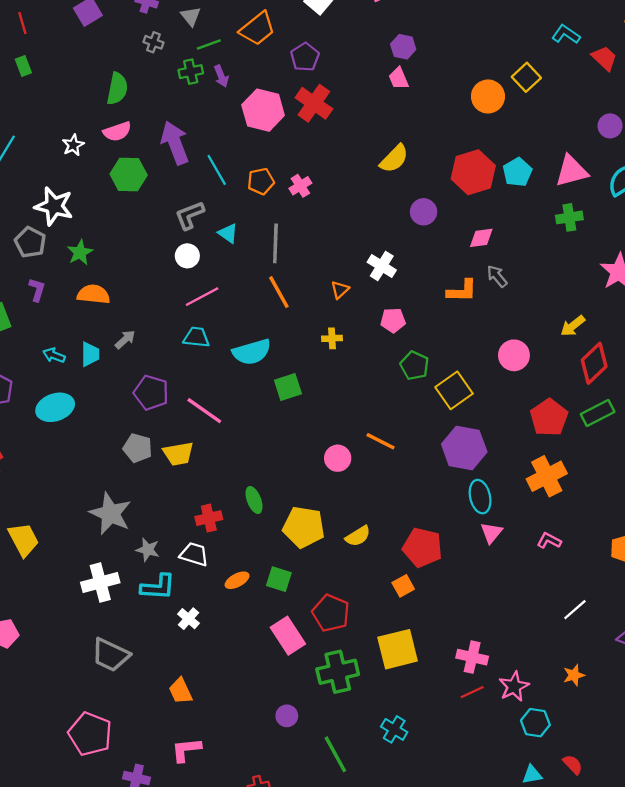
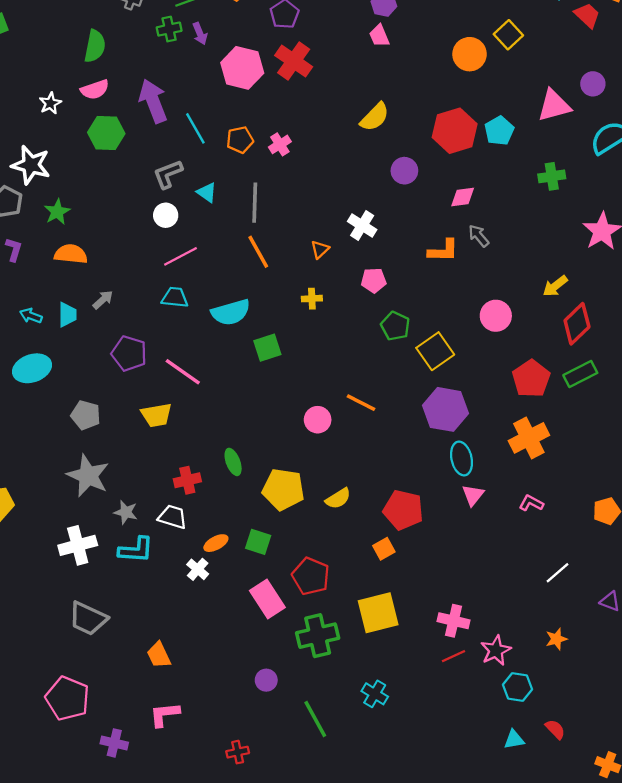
pink triangle: (572, 171) -> (554, 106), moved
gray pentagon: (138, 448) -> (86, 415), moved
white cross: (188, 619) -> (198, 569), moved

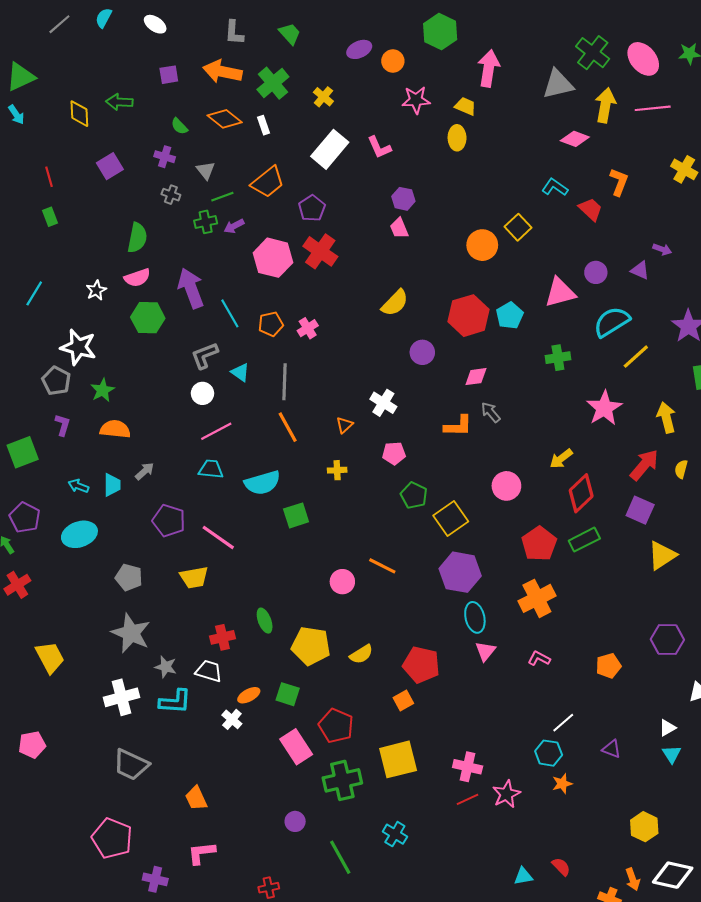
purple arrow: (200, 34) -> (234, 226), turned 84
cyan hexagon: (517, 687) -> (549, 753), moved

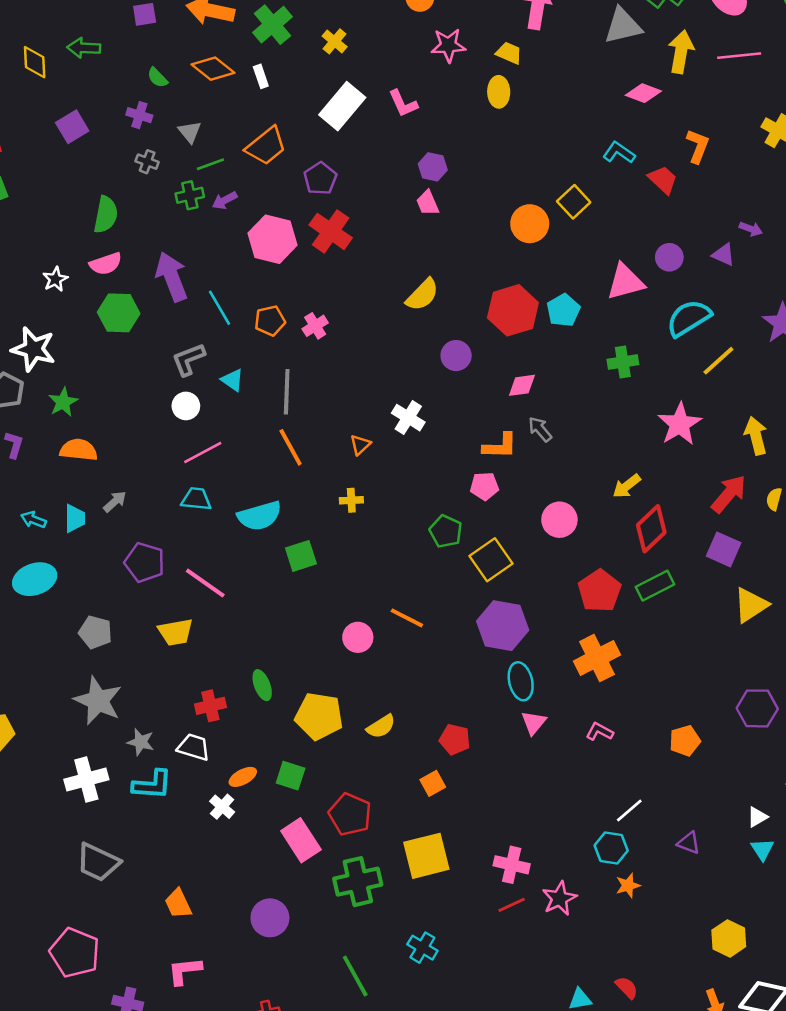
pink pentagon: (394, 453) -> (484, 486), moved
red pentagon: (421, 665) -> (455, 739), size x0.7
purple circle: (295, 821) -> (270, 918), moved, size x1.5

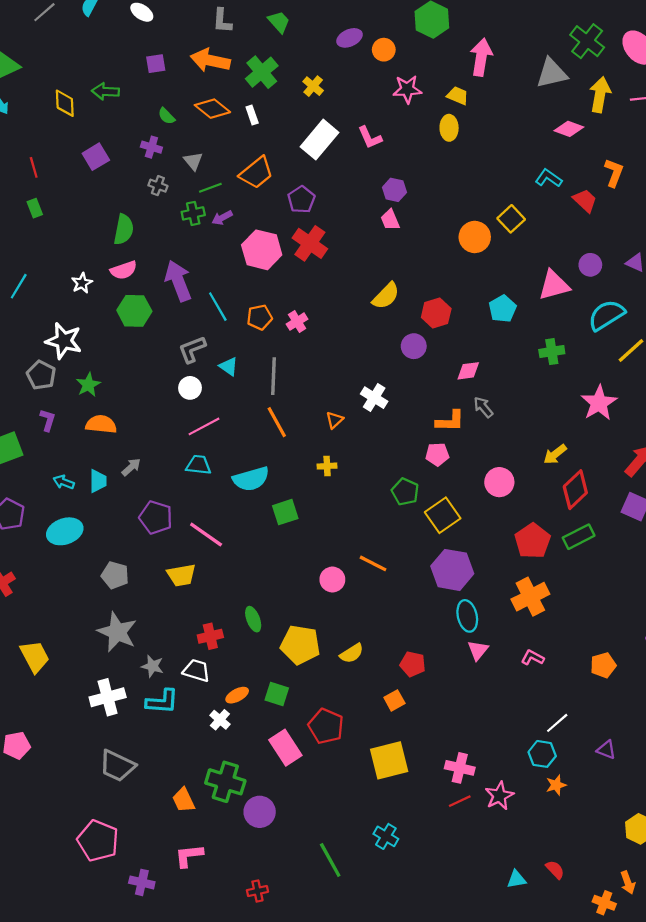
red hexagon: (513, 310) -> (436, 313), moved, size x0.7
green cross: (358, 882) -> (225, 782), moved, turned 30

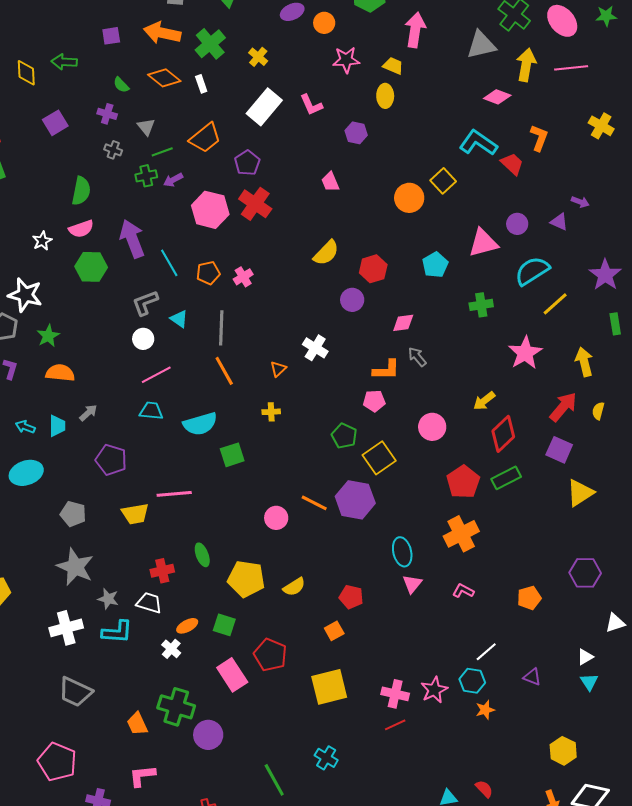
cyan L-shape: (549, 178) -> (478, 143), size x1.5
purple hexagon: (394, 190) -> (356, 133), moved
pink line: (206, 535) -> (174, 494), moved, turned -40
purple hexagon: (452, 570) -> (355, 500), moved
pink star: (499, 796) -> (434, 690), moved

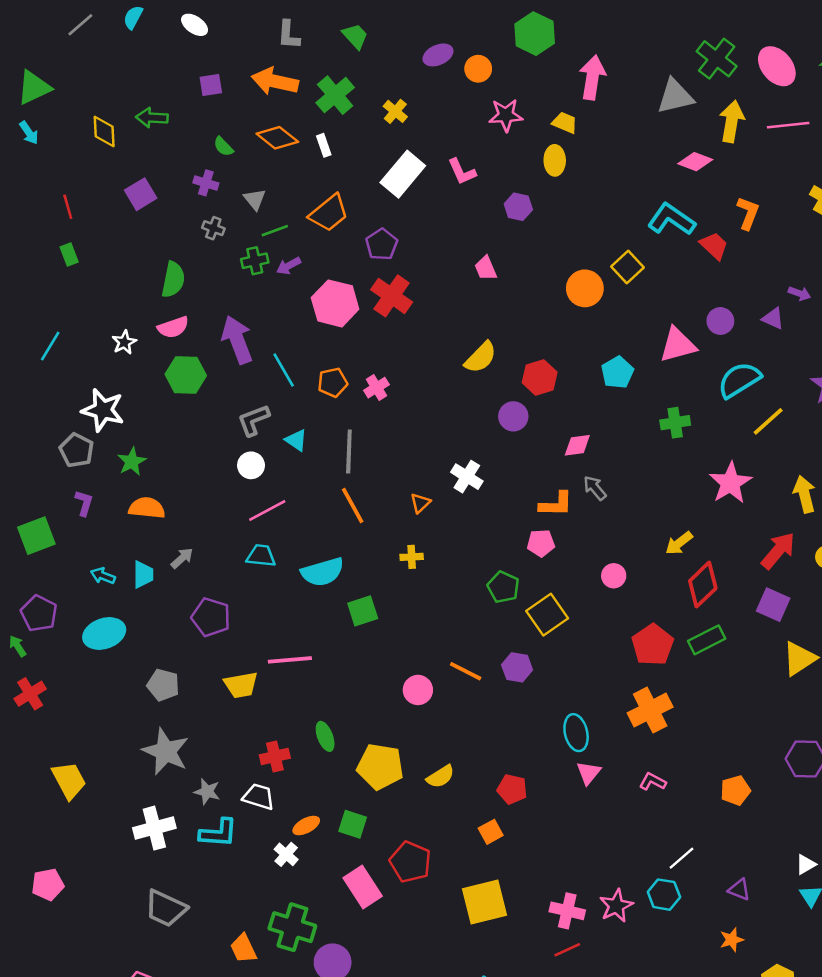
pink circle: (432, 427) -> (614, 576), size x0.7
purple hexagon: (355, 500) -> (517, 667), size x0.6
orange star: (485, 710) -> (732, 940), moved

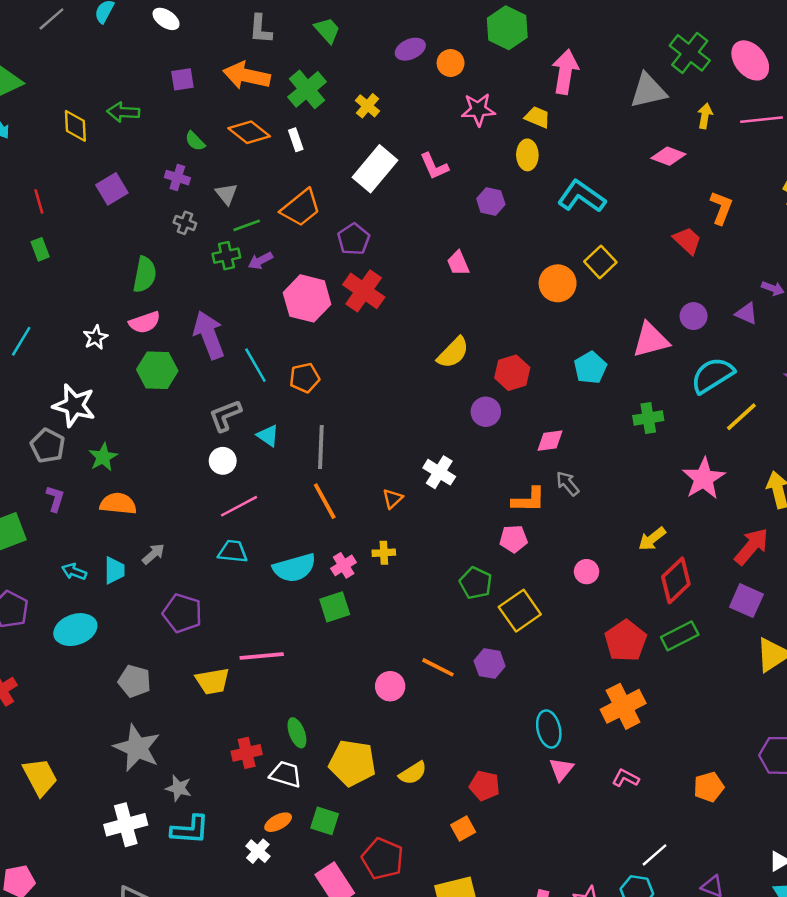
yellow arrow: (732, 121) -> (705, 116), size x0.6
cyan L-shape: (671, 219) -> (581, 196), moved
pink cross: (377, 388) -> (344, 565), moved
white trapezoid: (259, 797) -> (286, 774), moved

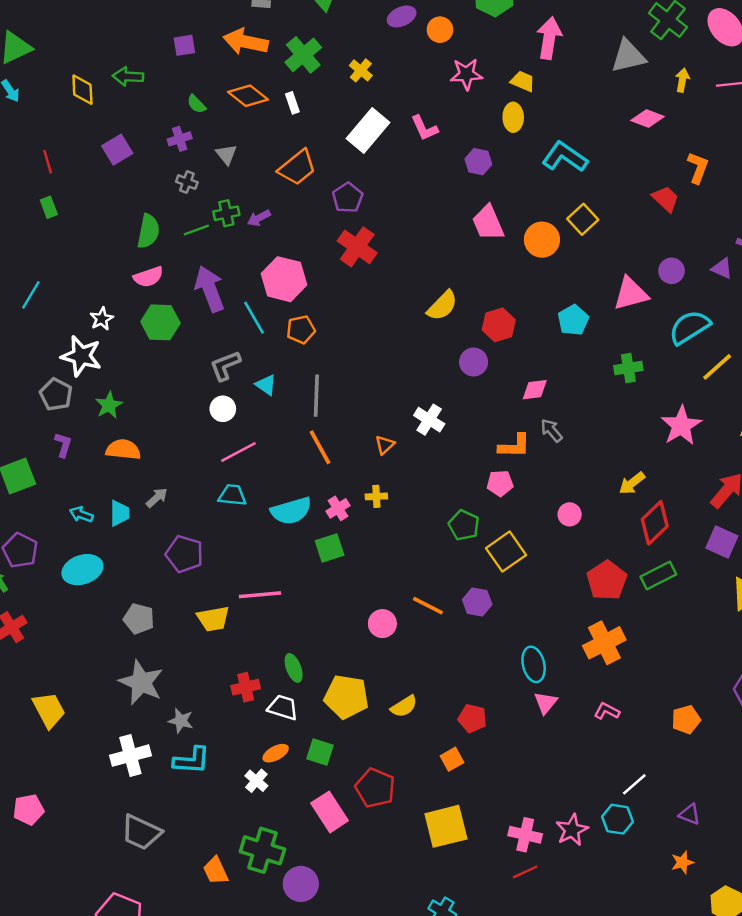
purple cross: (177, 178) -> (180, 139), turned -35
green line: (247, 225) -> (196, 230), moved
pink trapezoid: (458, 263) -> (488, 223), moved, size x1.5
pink hexagon: (307, 298) -> (284, 279), moved
white star: (96, 337) -> (102, 319), moved

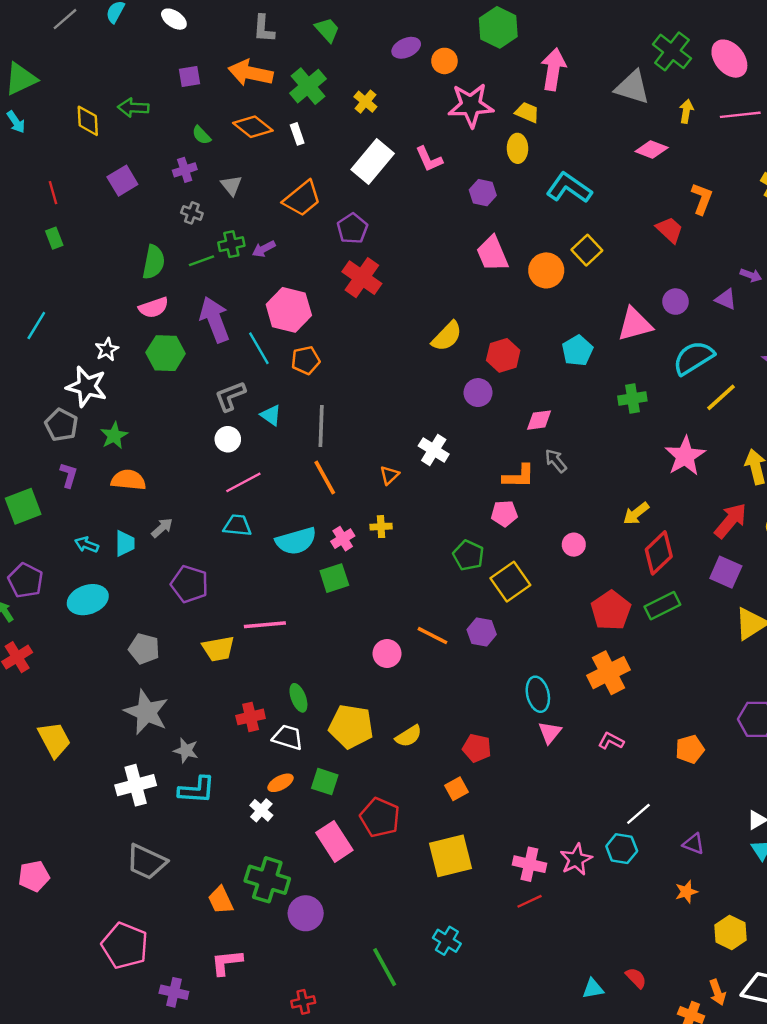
gray triangle: (628, 56) -> (632, 87), turned 30
pink star: (466, 74) -> (471, 105), size x1.4
pink pentagon: (28, 810) -> (34, 876), moved

